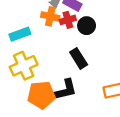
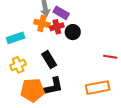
black rectangle: (79, 58) -> (49, 60), moved
yellow cross: (24, 66) -> (18, 65), size x0.7

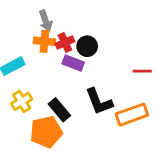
purple rectangle: (61, 13) -> (73, 63), moved
black rectangle: (49, 60) -> (59, 110), moved
black L-shape: (53, 87) -> (99, 102), moved, turned 90

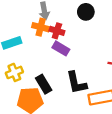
red cross: (65, 43) -> (57, 31), turned 32
black circle: (87, 46) -> (86, 12), moved

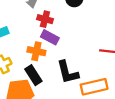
orange cross: (41, 27) -> (36, 51), moved

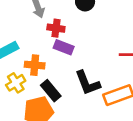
orange cross: (36, 51) -> (35, 65), moved

